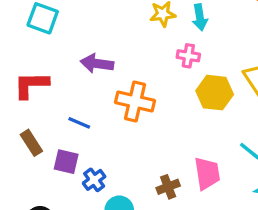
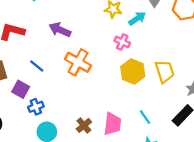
cyan arrow: (200, 17) -> (137, 19), turned -132
brown cross: (168, 187) -> (84, 125), turned -35

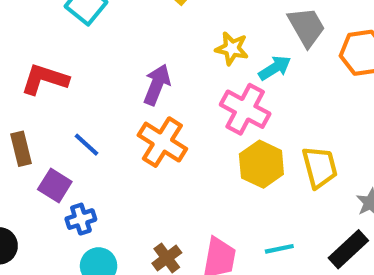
purple arrow: (60, 30) -> (157, 85), moved, turned 85
pink cross: (122, 42) -> (245, 109), size x1.6
cyan line: (145, 117) -> (279, 249), turned -70

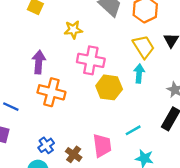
cyan arrow: (275, 68) -> (139, 74), moved, turned -36
yellow trapezoid: (320, 167) -> (144, 47), moved
blue cross: (81, 219) -> (46, 145), moved

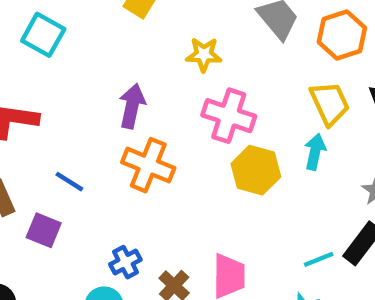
cyan line: (133, 130) -> (319, 259), moved

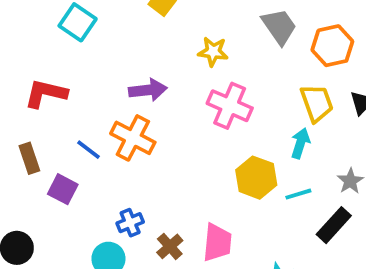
purple arrow: (132, 106) -> (148, 90), turned 66
orange cross: (148, 165) -> (133, 138), moved
yellow hexagon: (256, 170) -> (256, 178), moved
cyan line: (319, 259) -> (298, 194), moved

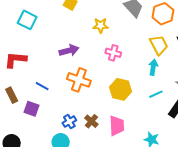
pink cross: (230, 106) -> (113, 53), size x0.7
orange cross: (133, 138) -> (79, 80), moved
yellow hexagon: (256, 178) -> (120, 89), moved
brown cross: (170, 246) -> (91, 121), moved

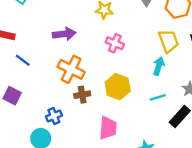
blue line: (42, 86) -> (23, 60), moved
brown cross: (91, 121) -> (82, 95), moved, turned 32

